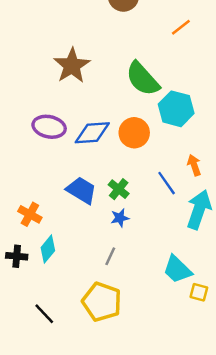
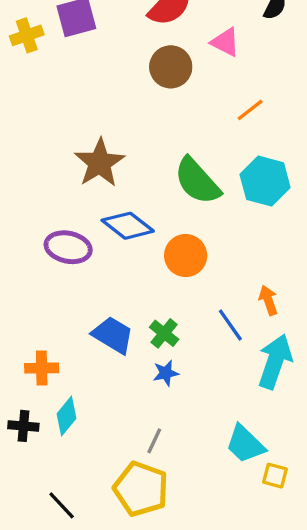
cyan hexagon: (176, 109) -> (265, 181), moved
blue diamond: (92, 133) -> (128, 226), moved, turned 42
orange cross: (30, 214) -> (42, 368), turned -30
gray line: (110, 256) -> (154, 441), moved

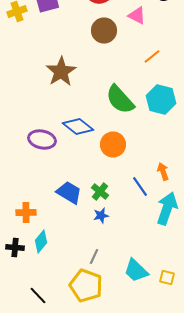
brown star: (100, 163) -> (61, 72), moved
cyan trapezoid: (245, 444) -> (136, 270), moved

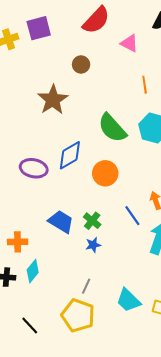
brown circle: (104, 30) -> (81, 64), moved, size x0.7
orange line: (152, 56) -> (145, 85), turned -60
blue diamond: (78, 126) -> (70, 155), turned -68

